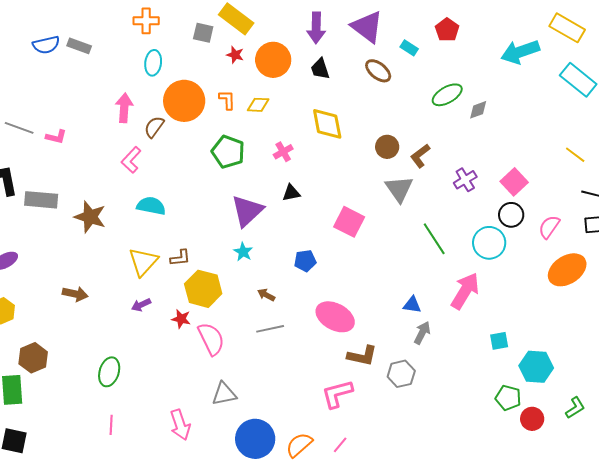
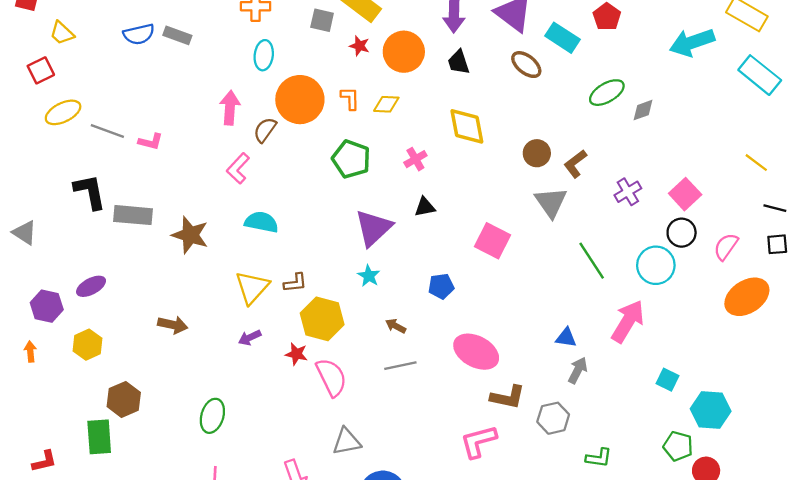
cyan rectangle: (409, 48) -> (562, 38), size x1.6
cyan square: (499, 341) -> (668, 380), turned 36
green L-shape: (575, 408) -> (599, 458), moved, turned 40

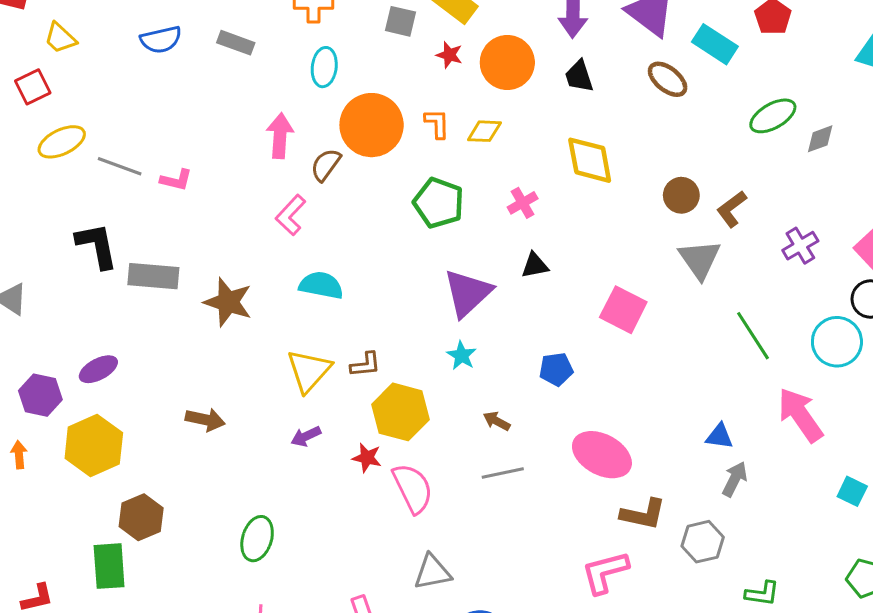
gray rectangle: (177, 35) -> (236, 43), moved
pink arrow: (628, 321) -> (800, 415), turned -66
yellow hexagon: (88, 345) -> (94, 446), size x1.5

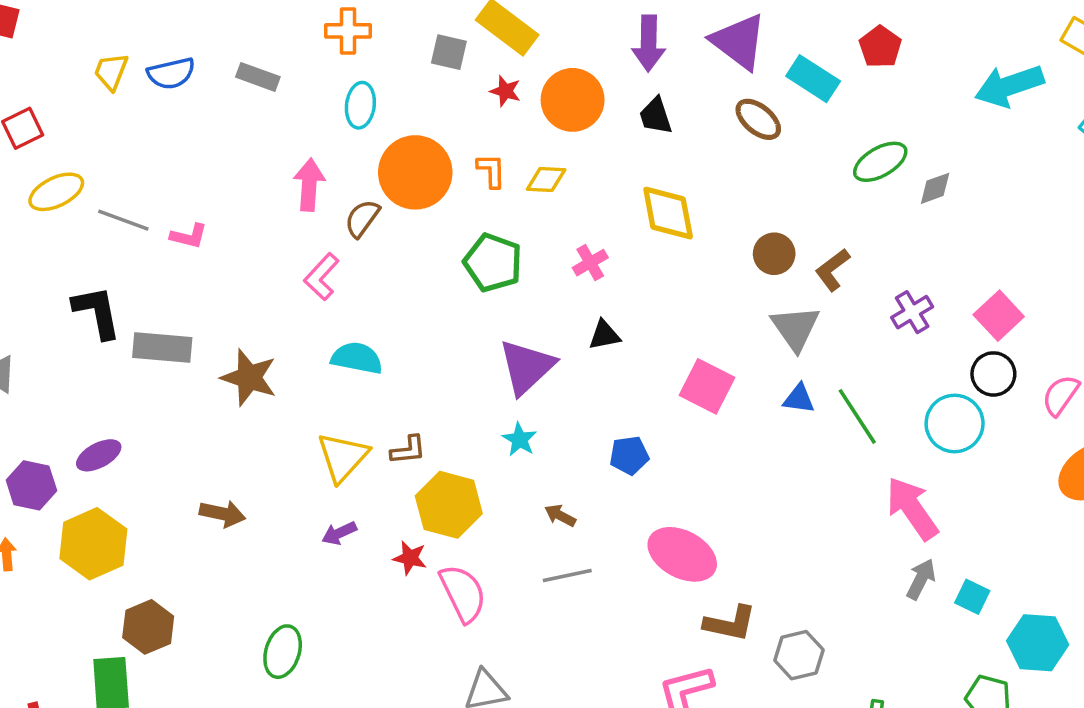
yellow trapezoid: (60, 38) -> (111, 72), moved, turned 68
blue triangle: (719, 436) -> (799, 399), moved
gray arrow: (735, 479) -> (921, 579), moved

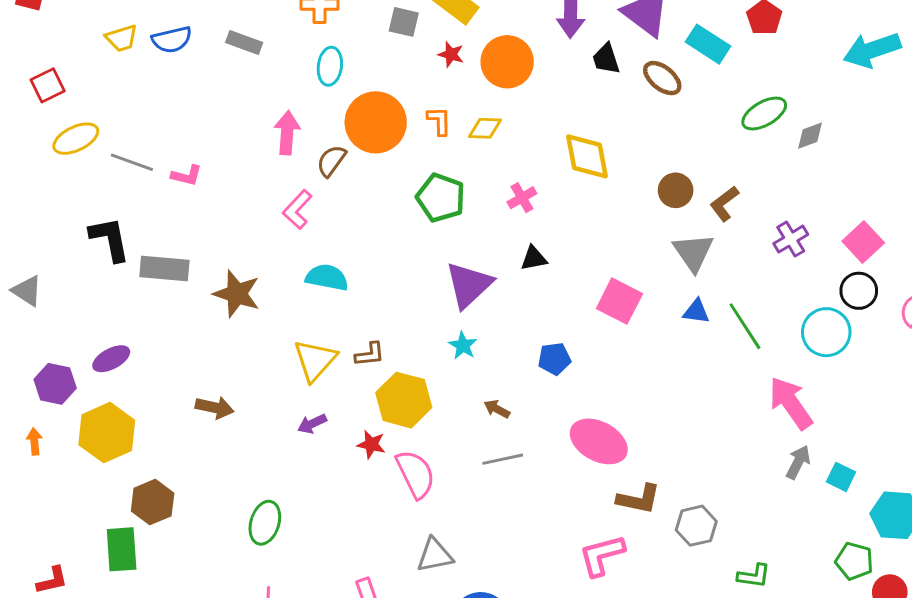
yellow trapezoid: (111, 72) -> (122, 38), turned -128
black trapezoid: (656, 116) -> (606, 59), moved

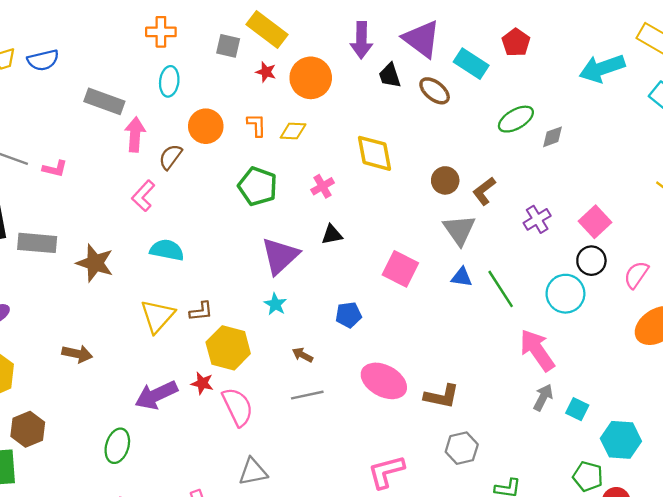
gray rectangle: (244, 43) -> (104, 101), moved, size x1.4
orange circle: (376, 122) -> (206, 126), size x0.7
purple arrow: (312, 424) -> (156, 395), moved, size x1.8
brown L-shape: (639, 499) -> (442, 396), moved

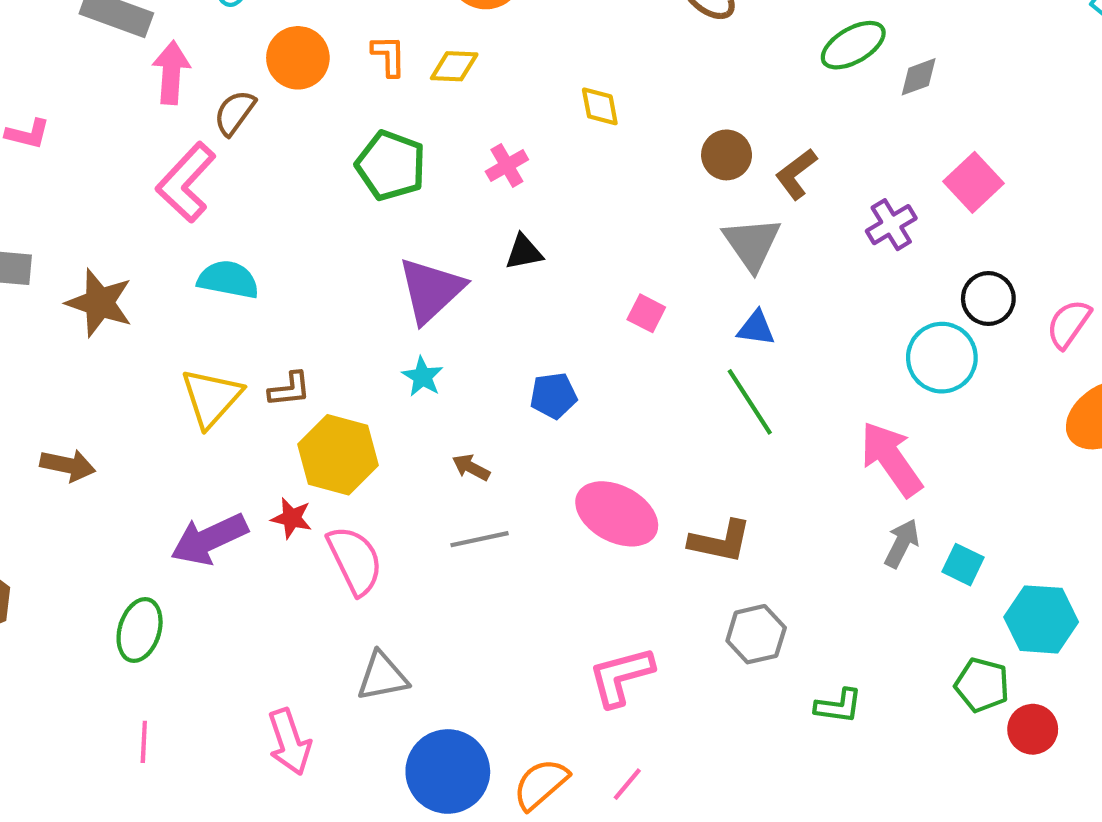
yellow diamond: (374, 153) -> (600, 106), size x0.6
pink L-shape: (143, 196) -> (186, 182), size x1.4
pink square: (595, 222) -> (974, 182), moved
pink square: (400, 269) -> (646, 313), size x0.6
green line: (501, 289) -> (750, 402), moved

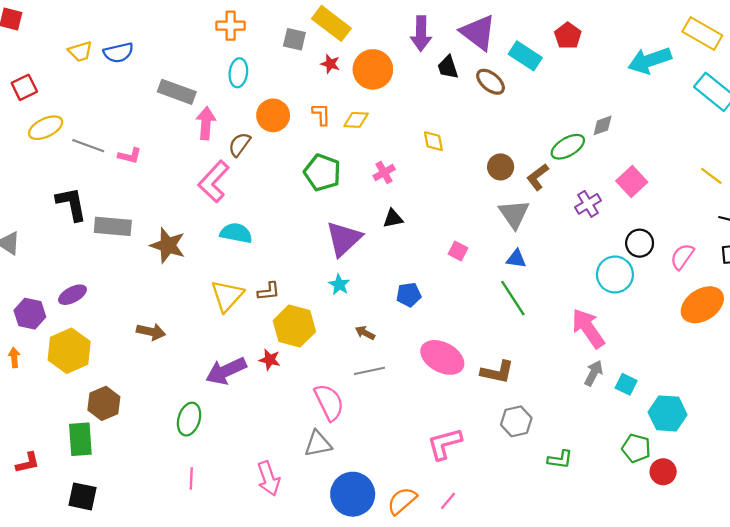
green ellipse: (853, 45) -> (568, 147), moved
pink semicircle: (355, 560) -> (329, 402), moved

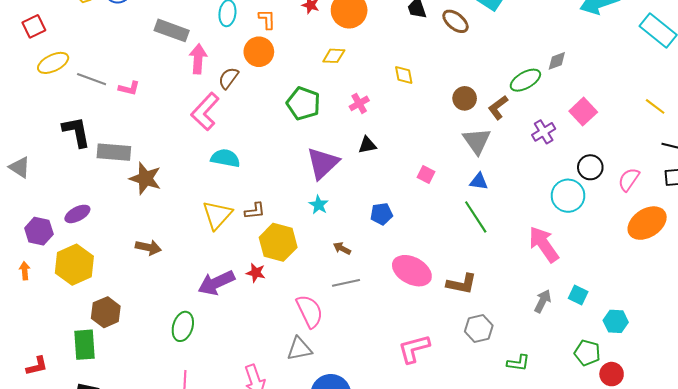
orange L-shape: (321, 114) -> (267, 19), moved
brown star: (168, 245) -> (145, 178), moved
gray arrow: (594, 373) -> (543, 301), moved
cyan hexagon: (668, 413) -> (616, 321), size x0.7

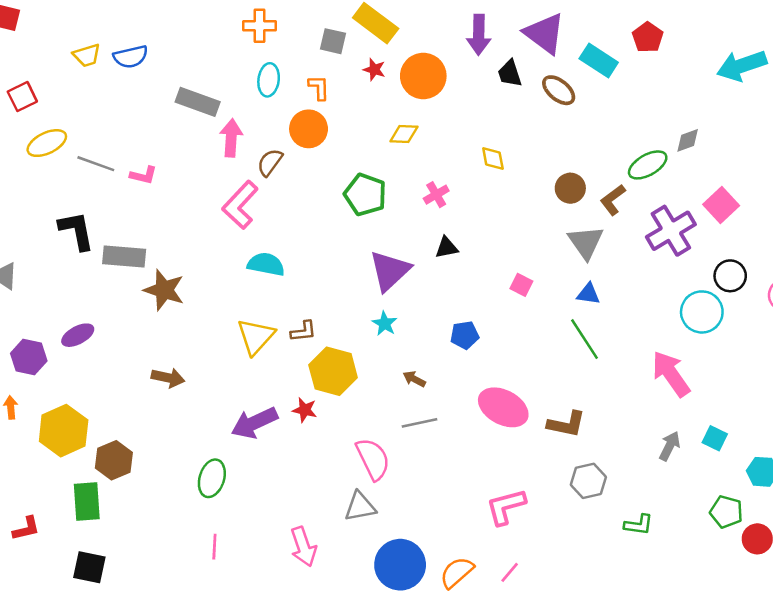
purple cross: (544, 132) -> (671, 231), size x1.6
yellow hexagon: (74, 265) -> (64, 431), moved

